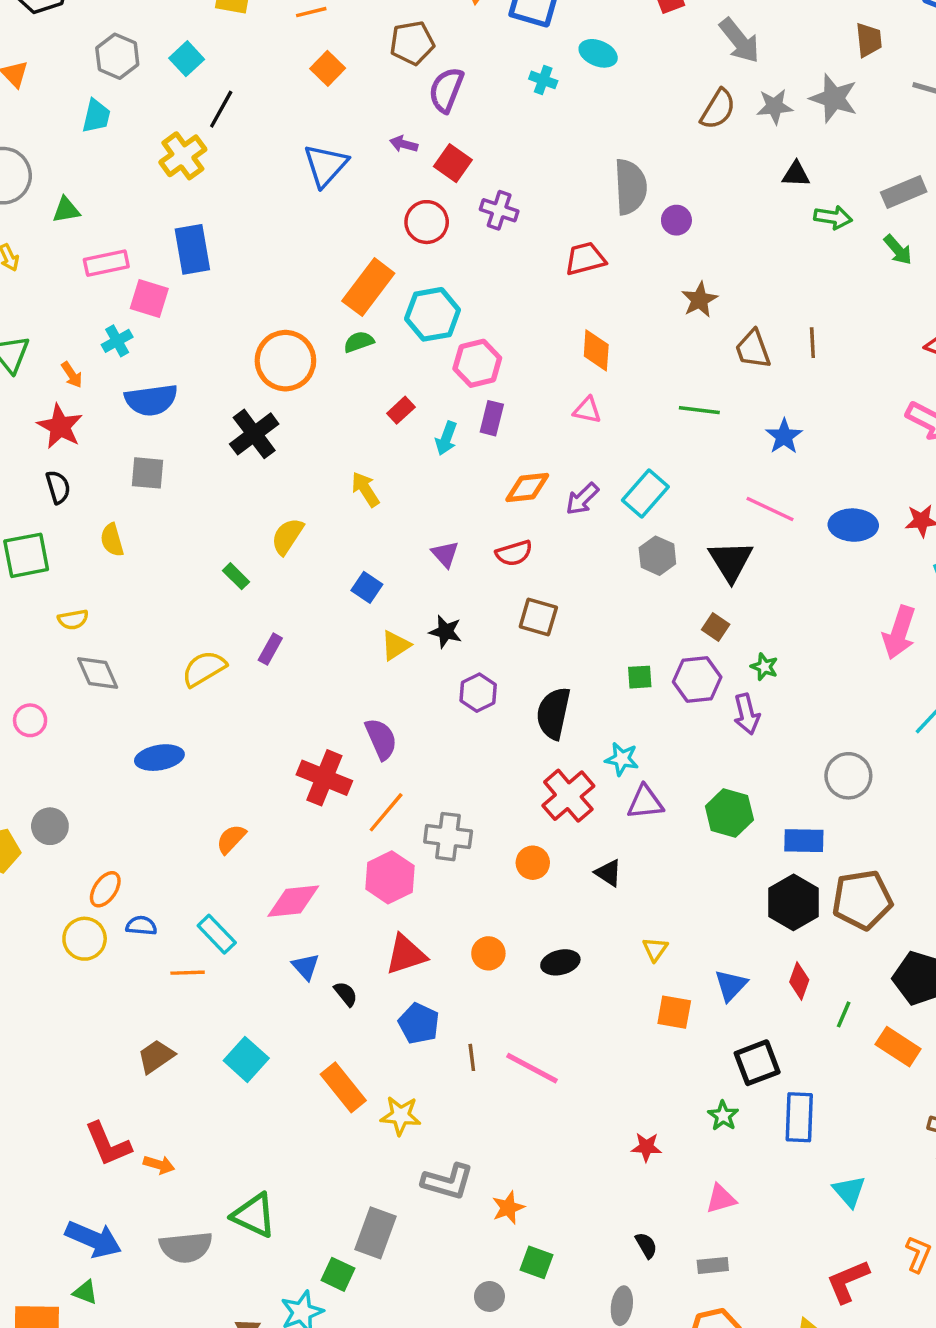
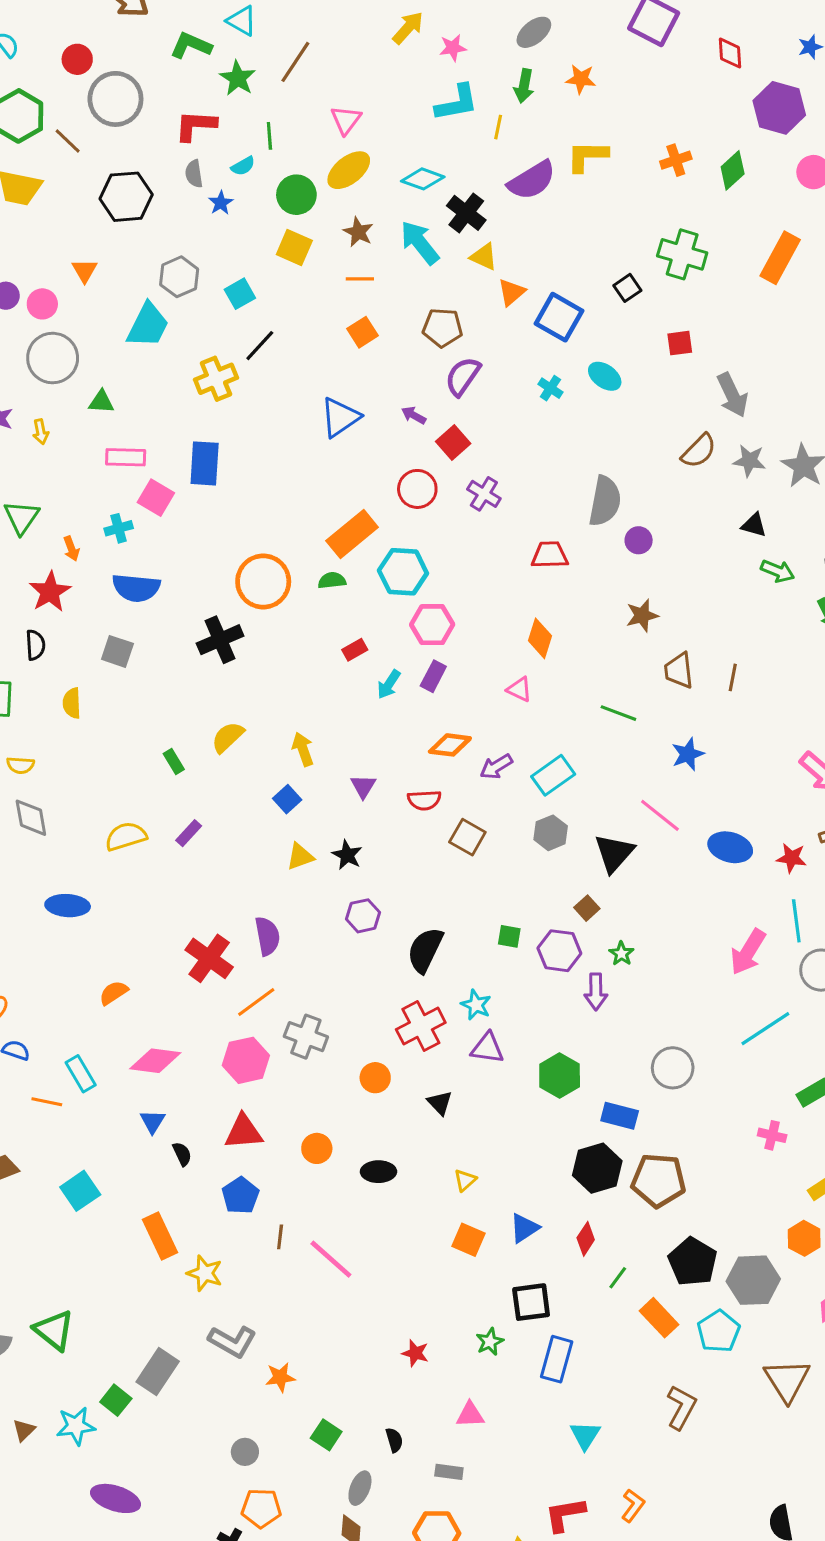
cyan trapezoid: (96, 116) -> (148, 325), size x1.5
yellow arrow: (365, 489) -> (303, 749), moved
brown square: (538, 617) -> (467, 837), moved
green square: (536, 1262) -> (326, 1435), moved

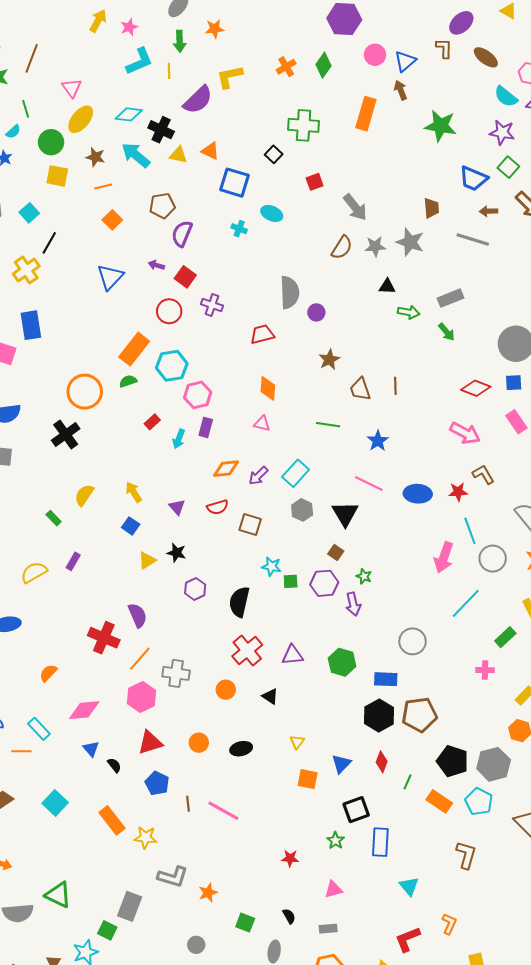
orange triangle: (512, 292) -> (210, 151), moved, turned -42
cyan star: (476, 1005) -> (271, 566), moved

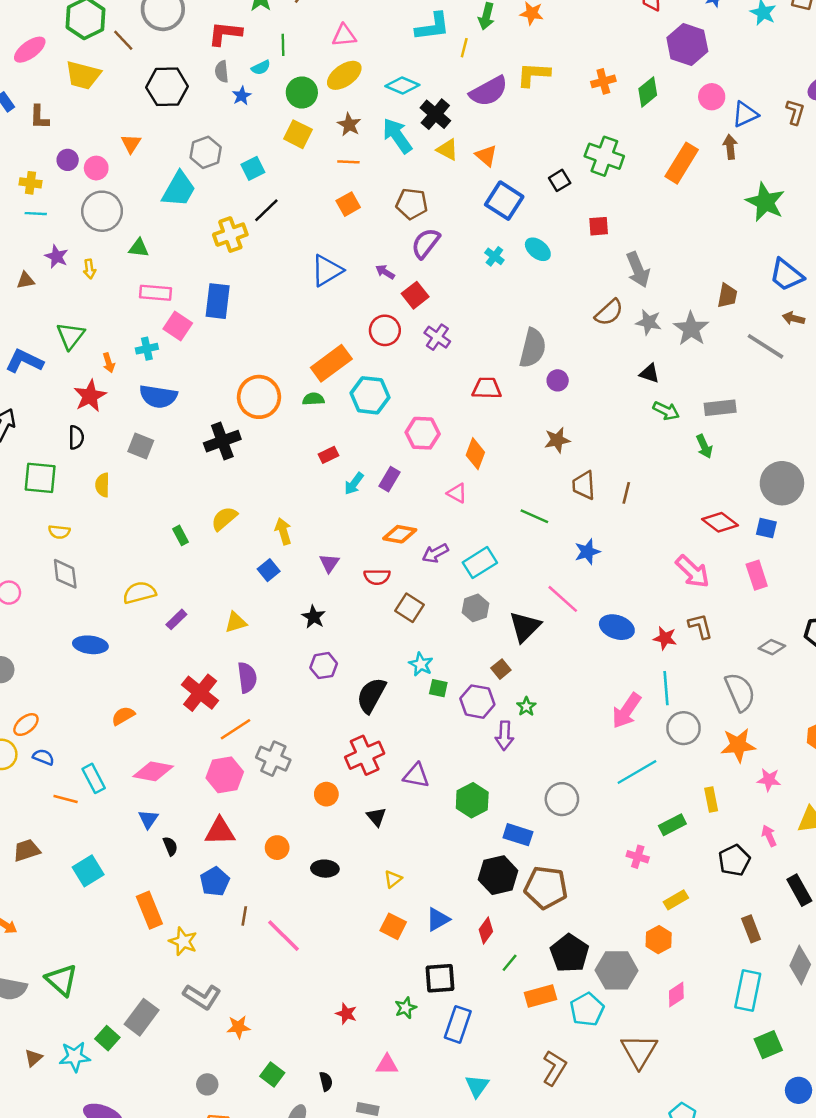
pink triangle: (72, 88) -> (344, 36), turned 45
pink hexagon: (198, 395) -> (423, 433), moved
yellow triangle: (147, 560) -> (236, 622), moved
purple rectangle: (73, 561) -> (176, 619), moved
orange rectangle: (439, 801) -> (540, 996), turned -65

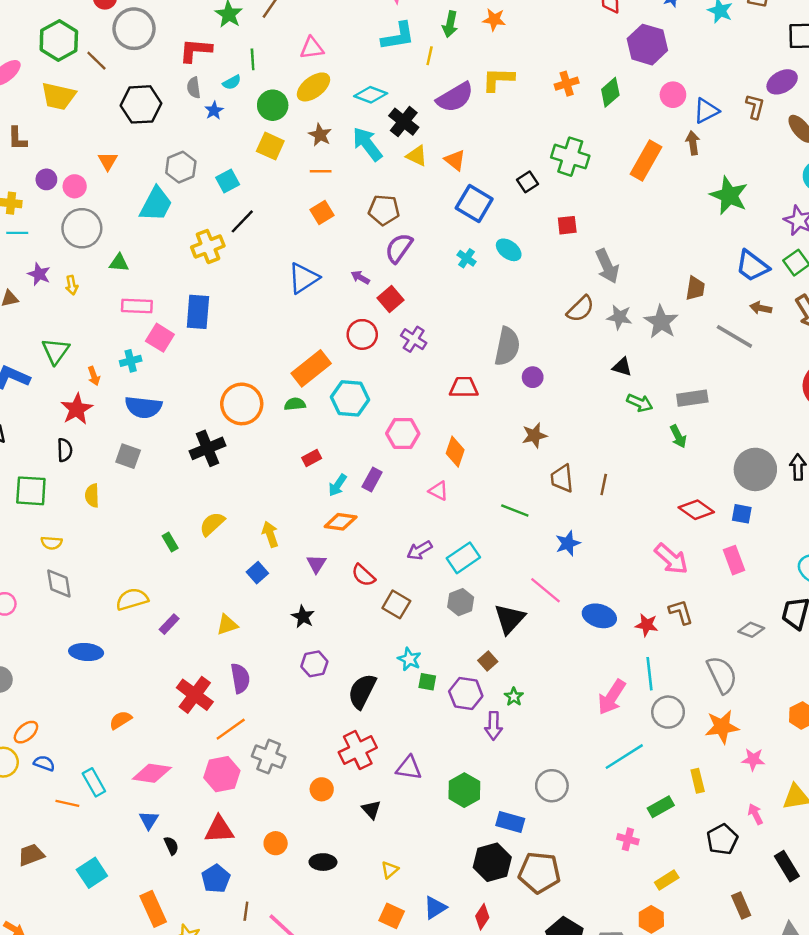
orange diamond: (400, 534) -> (341, 522), moved
red semicircle: (377, 577) -> (363, 575), turned 45

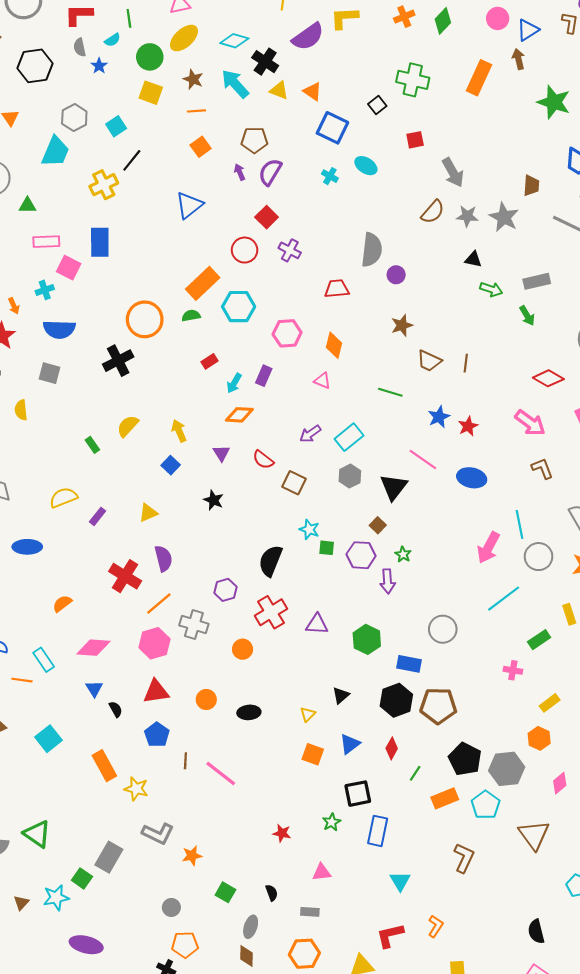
purple arrow: (360, 277) -> (240, 172), moved, turned 42
brown trapezoid: (562, 479) -> (429, 361), turned -55
red star: (647, 625) -> (468, 426), moved, turned -30
purple hexagon: (314, 664) -> (225, 590), moved
black triangle: (371, 810) -> (341, 695), moved, turned 36

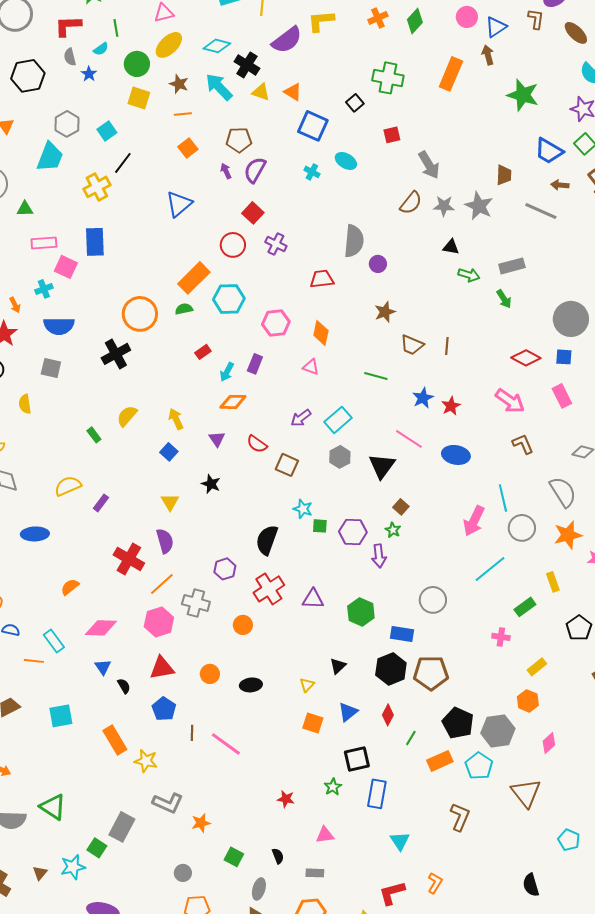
yellow triangle: (148, 513) -> (170, 502), moved, turned -36
brown square: (378, 525) -> (401, 507), moved
cyan square: (49, 739) -> (61, 716), turned 30

